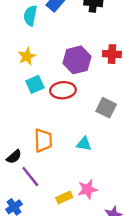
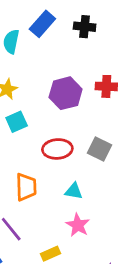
red ellipse: (63, 90) -> (57, 149), moved
pink star: (87, 189) -> (78, 225), moved, turned -30

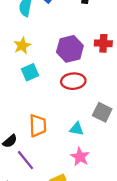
red ellipse: (57, 149) -> (73, 81), moved
gray square: (100, 149) -> (102, 112), moved

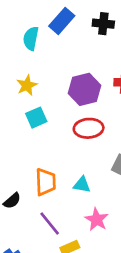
cyan triangle: (77, 129) -> (82, 185), moved
purple line: (25, 160) -> (50, 224), moved

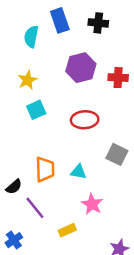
blue rectangle: (62, 21) -> (60, 20), turned -60
purple hexagon: (85, 89) -> (81, 68), moved
purple line: (50, 224) -> (35, 208), moved

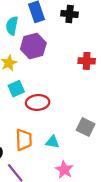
purple hexagon: (81, 68) -> (33, 46), moved
red ellipse: (85, 120) -> (38, 102), moved

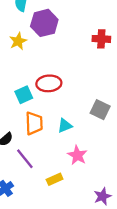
cyan square: (16, 89) -> (24, 95), moved
cyan triangle: (52, 142) -> (65, 126), turned -32

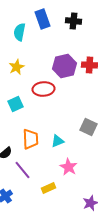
purple hexagon: (44, 23) -> (64, 66), moved
red ellipse: (49, 83) -> (44, 89), moved
cyan square: (24, 95) -> (16, 104), moved

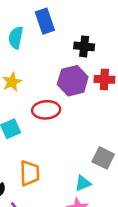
black cross: (74, 21) -> (84, 46), moved
cyan triangle: (58, 141) -> (83, 183), moved

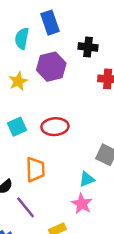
purple hexagon: (73, 81) -> (51, 67), moved
red ellipse: (46, 110) -> (55, 127), moved

